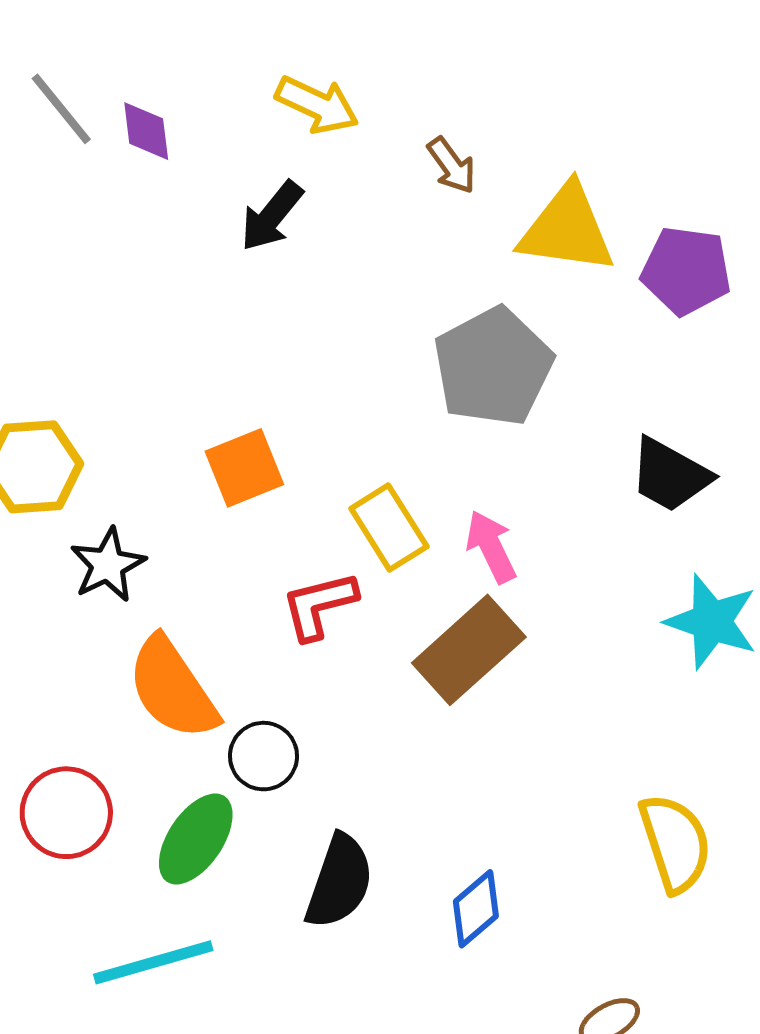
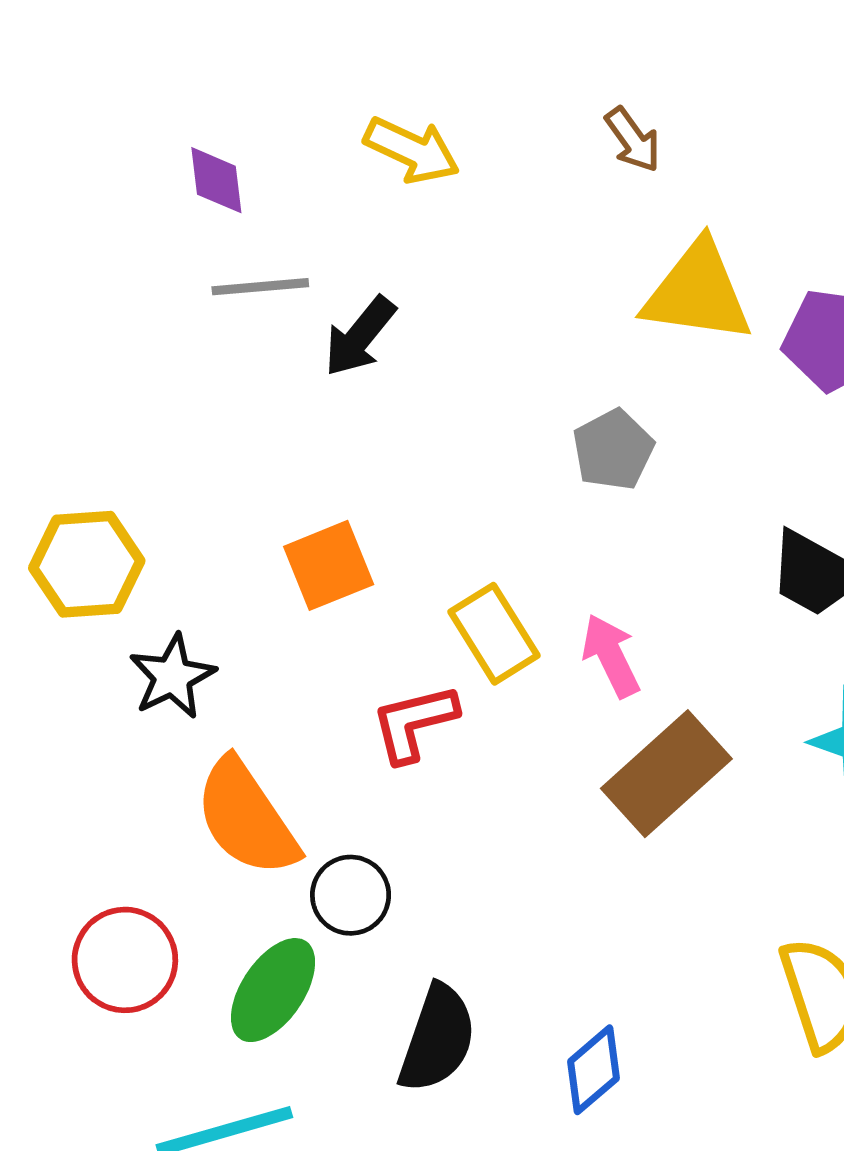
gray line: (61, 109) -> (260, 287), moved, turned -56
brown arrow: (452, 165) -> (633, 140), moved
black arrow: (272, 216) -> (360, 336), moved
gray pentagon: (493, 367) -> (613, 450), size x0.6
brown rectangle: (469, 650) -> (666, 774), moved

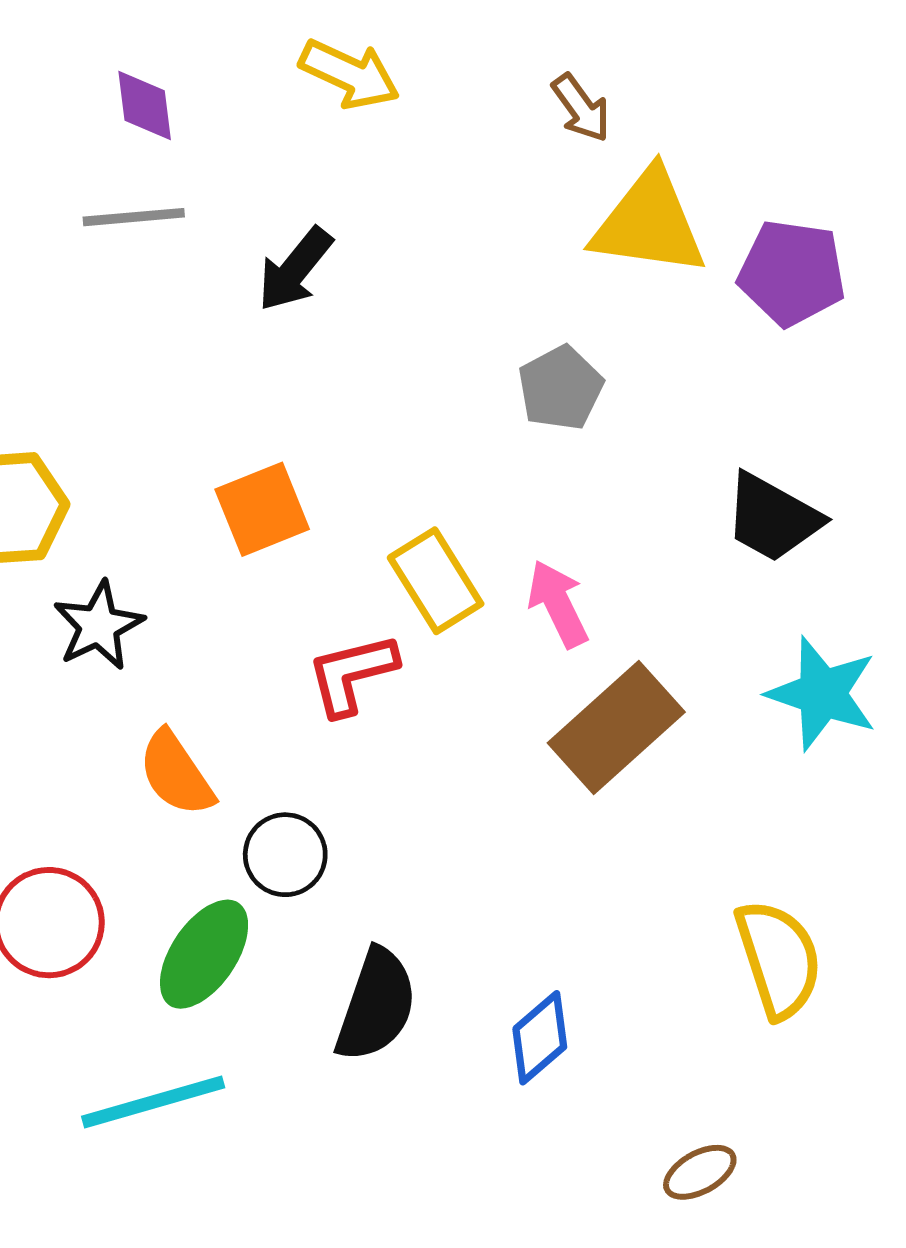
brown arrow: (633, 140) -> (581, 108), moved
gray line: (260, 287) -> (134, 217), moved
orange semicircle: (246, 818) -> (176, 774), size x0.7

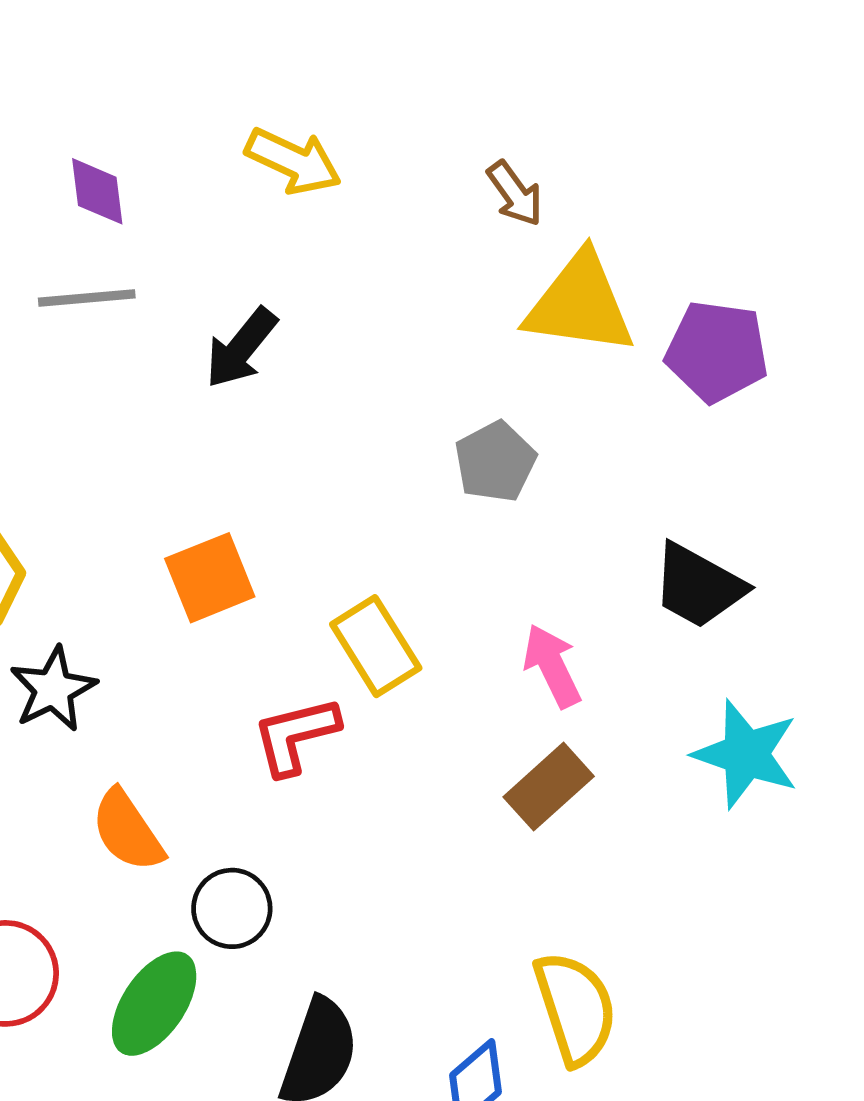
pink arrow: (558, 604) -> (552, 666), moved
brown rectangle: (616, 727) -> (549, 787), size x0.7
yellow semicircle: (779, 959) -> (575, 1008), moved

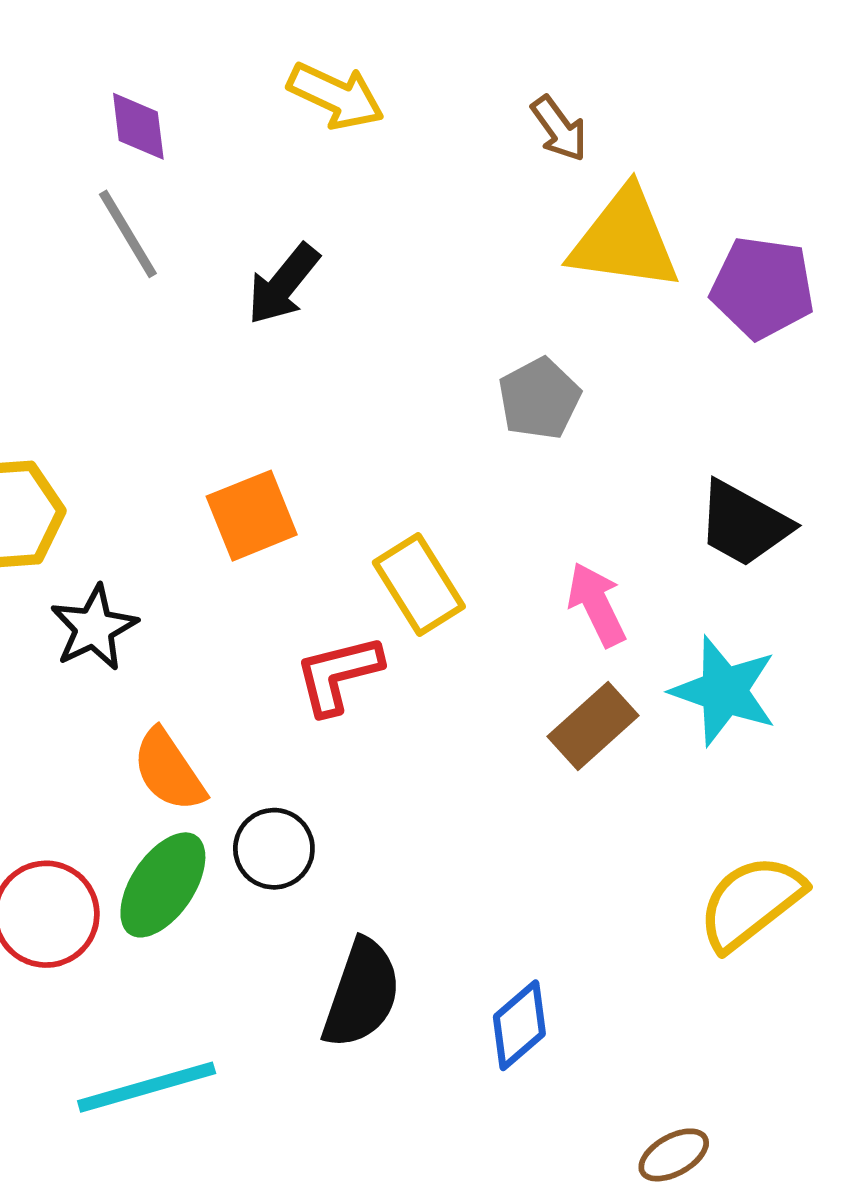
gray line: (87, 298) -> (128, 234), turned 64
cyan star: (746, 754) -> (724, 691), moved
green ellipse: (154, 1004) -> (163, 885), moved
yellow semicircle: (575, 1008) -> (751, 902), moved, turned -110

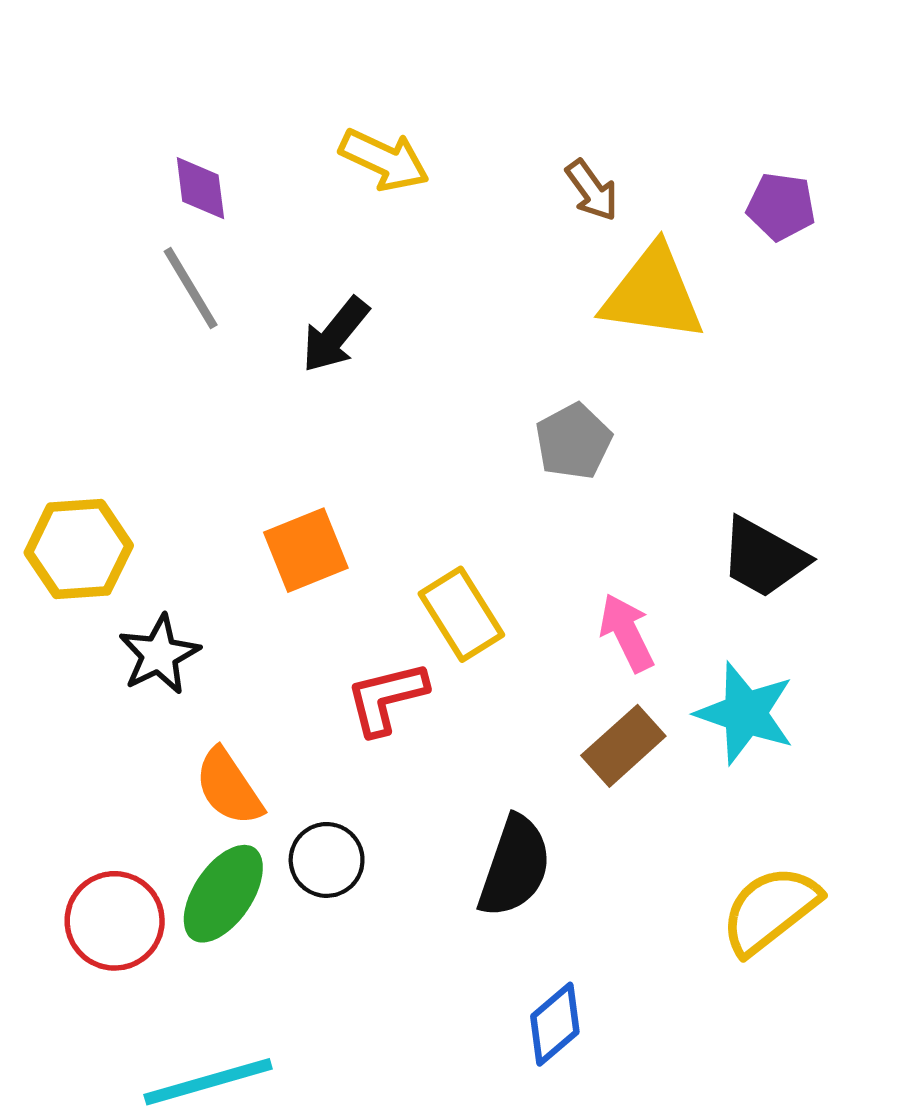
purple pentagon: (763, 288) -> (781, 207), moved, size x0.7
black semicircle: (362, 994) -> (515, 866), moved

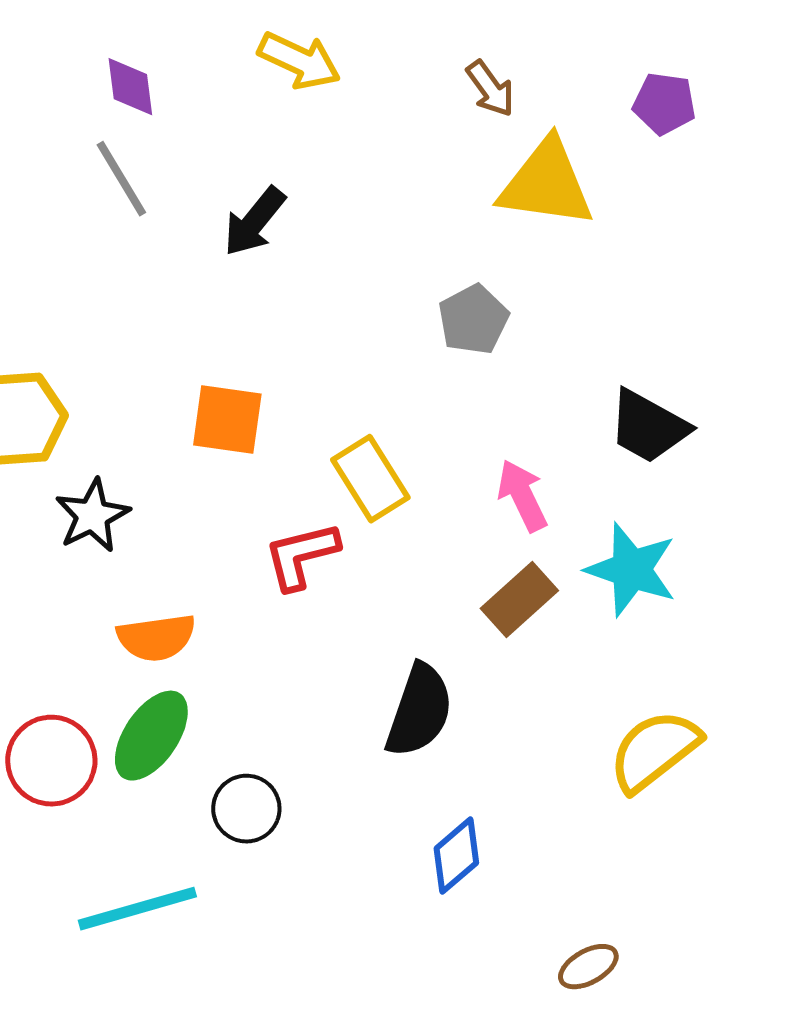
orange square: (306, 550) -> (227, 420), turned 30
orange semicircle: (229, 787) -> (156, 638), turned -64
black circle: (327, 860) -> (246, 809), moved

